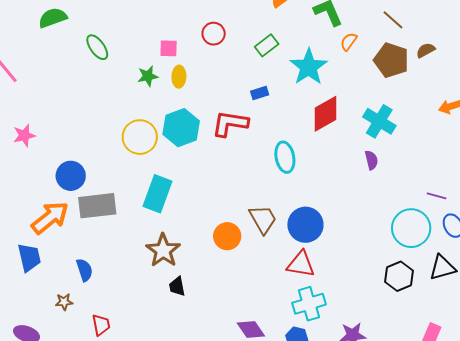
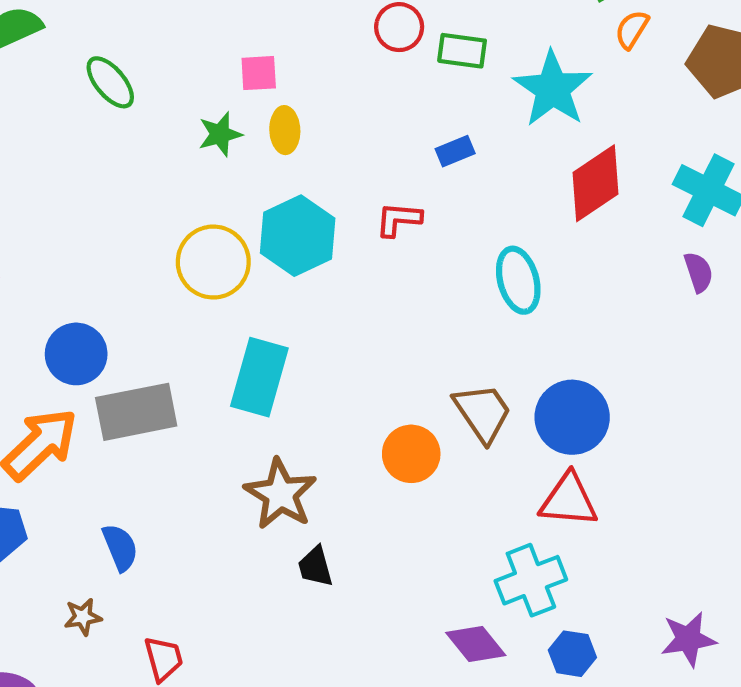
red circle: (214, 34) -> (399, 27), moved
green rectangle: (267, 45) -> (462, 51), turned 50
red L-shape: (230, 124) -> (399, 219), size x0.6
cyan cross: (309, 304) -> (531, 580), moved

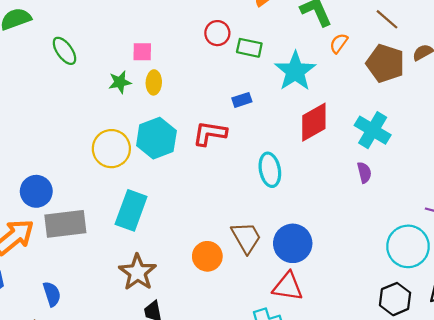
red L-shape: (399, 219) -> (210, 133), size x1.4

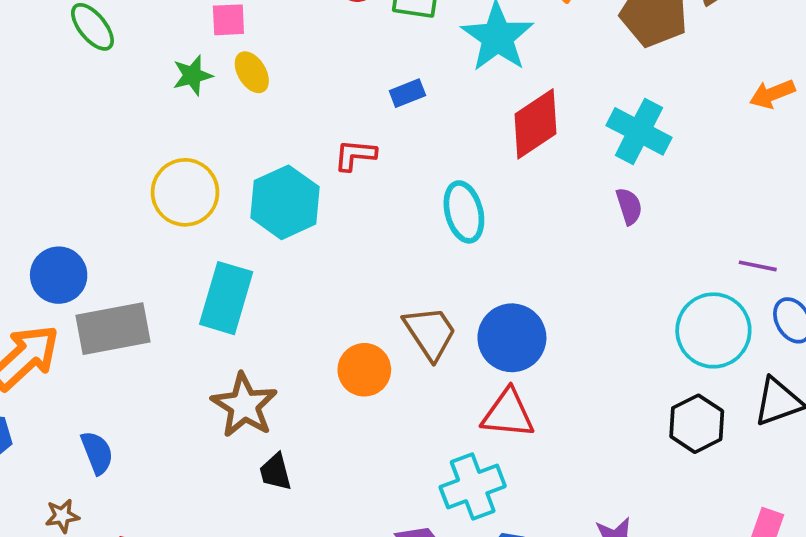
yellow ellipse: (154, 82) -> (252, 72), turned -30
red L-shape: (210, 133) -> (355, 155), size x0.7
cyan hexagon: (156, 138) -> (285, 202), moved

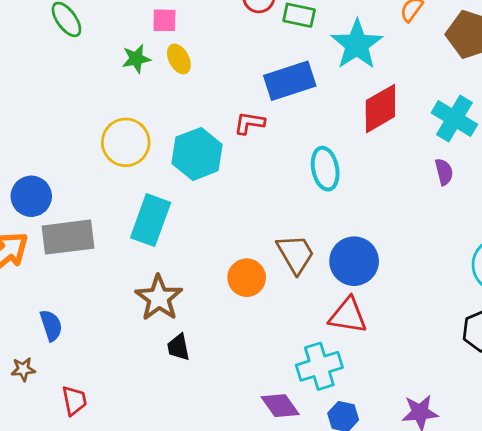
blue rectangle: (407, 93) -> (290, 81), size x2.0

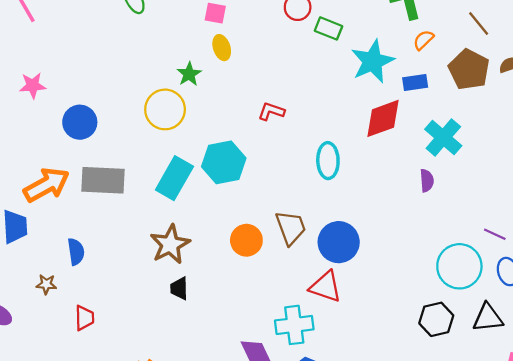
green star: (136, 59) -> (189, 74), moved, turned -30
blue rectangle: (290, 81) -> (415, 83), moved, size x0.6
cyan hexagon: (197, 154) -> (224, 162), moved
blue circle: (31, 196) -> (80, 122), moved

